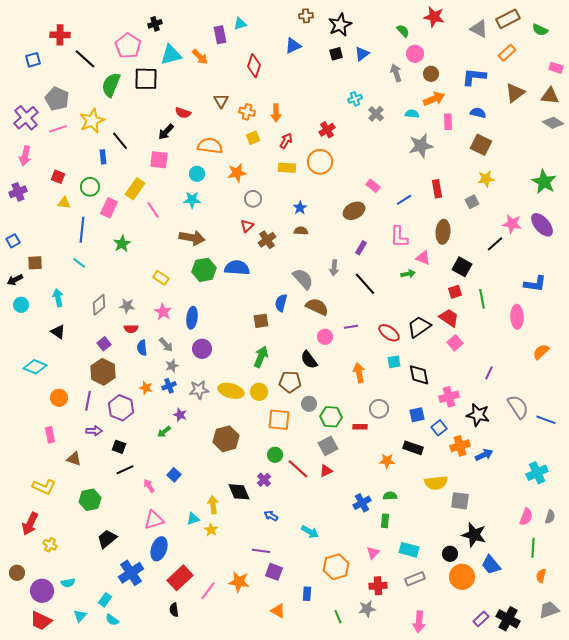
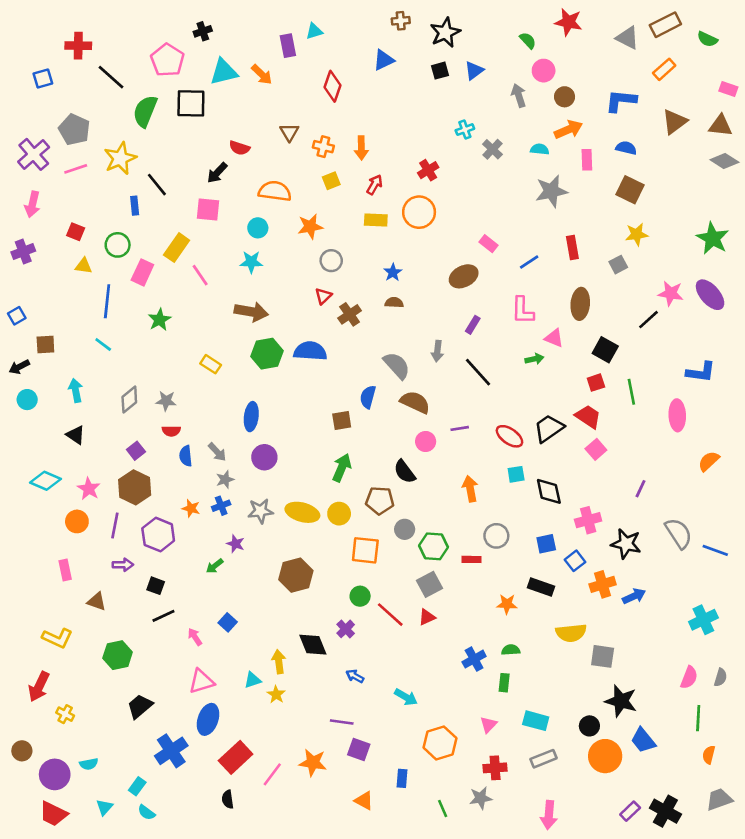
pink star: (163, 312) -> (89, 489), moved

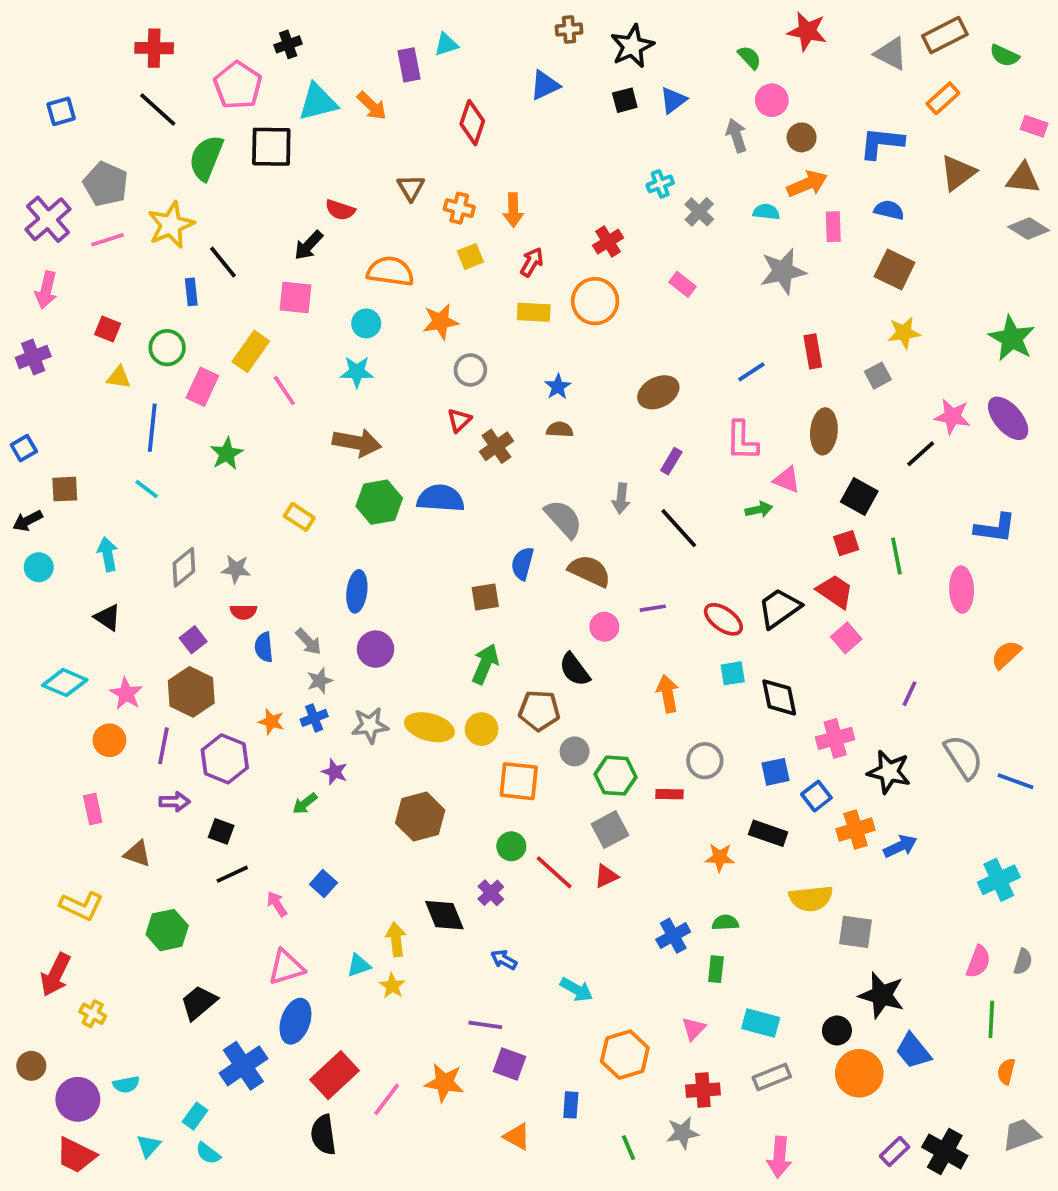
red cross: (78, 46) -> (154, 48), moved
pink rectangle: (488, 244) -> (682, 284), moved
black semicircle: (228, 799) -> (323, 1135), size x1.5

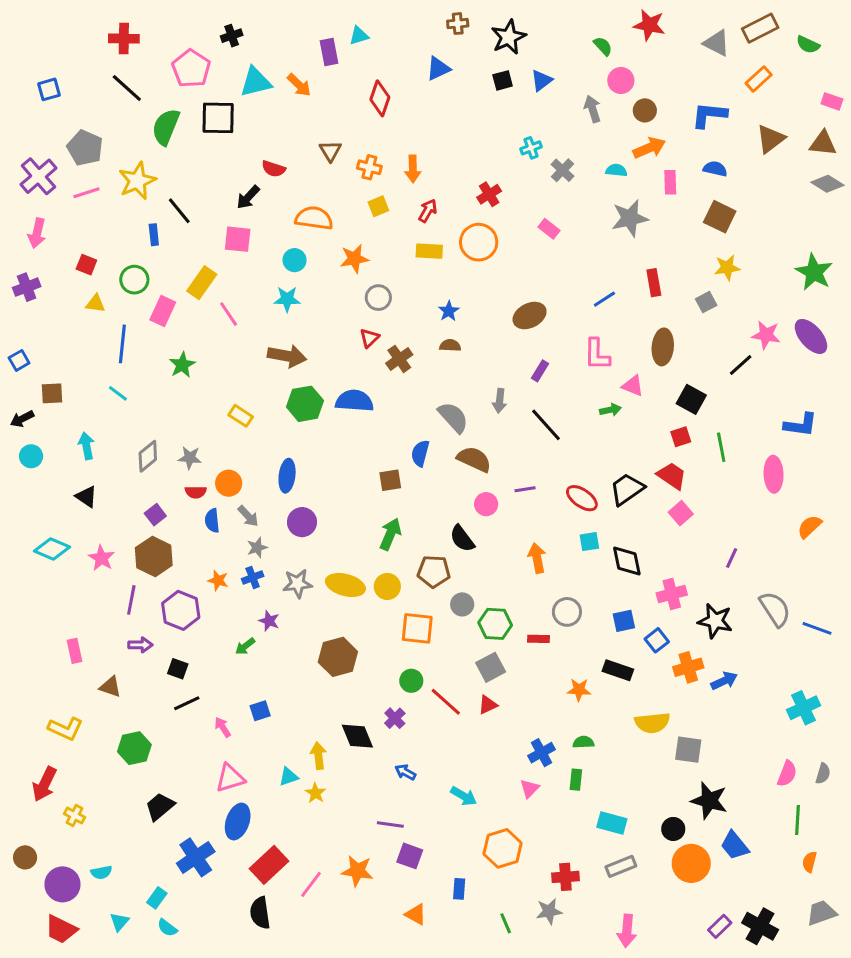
orange circle: (109, 740) -> (229, 483), moved
blue square: (323, 884) -> (260, 711), turned 30
pink triangle: (694, 1029) -> (530, 789), moved

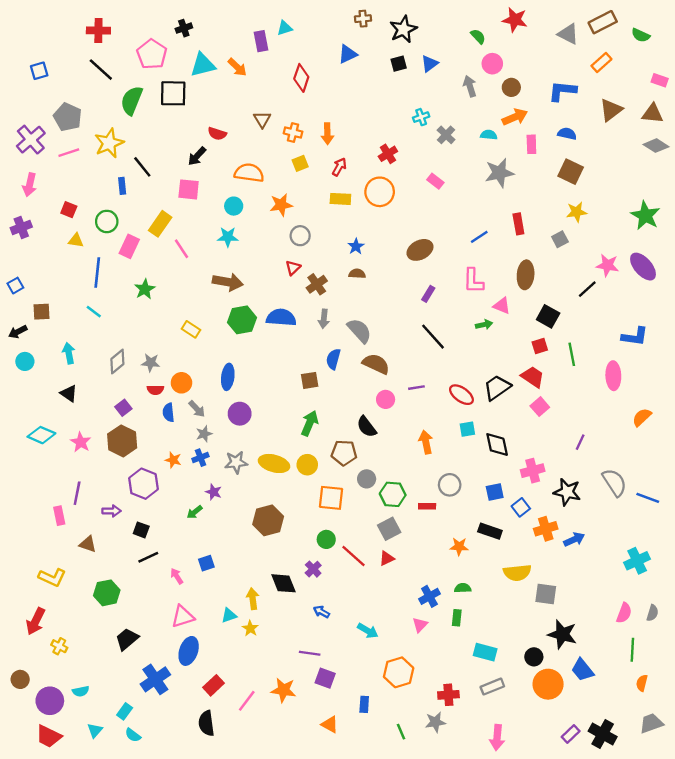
gray arrow: (500, 401) -> (324, 319), moved
purple line: (131, 600) -> (77, 493), moved
red rectangle: (269, 865) -> (214, 685), size x0.7

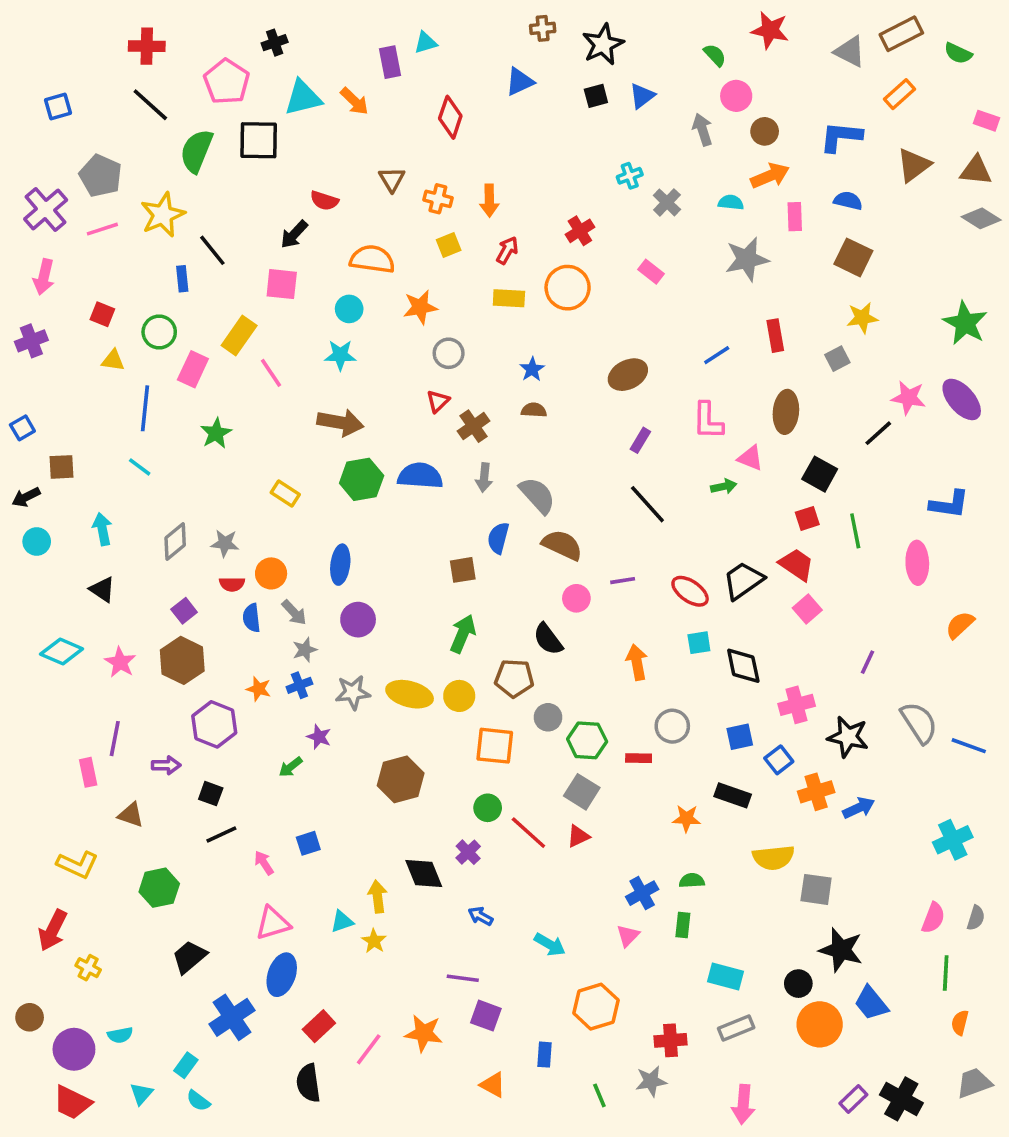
gray square: (389, 529) -> (582, 792), turned -30

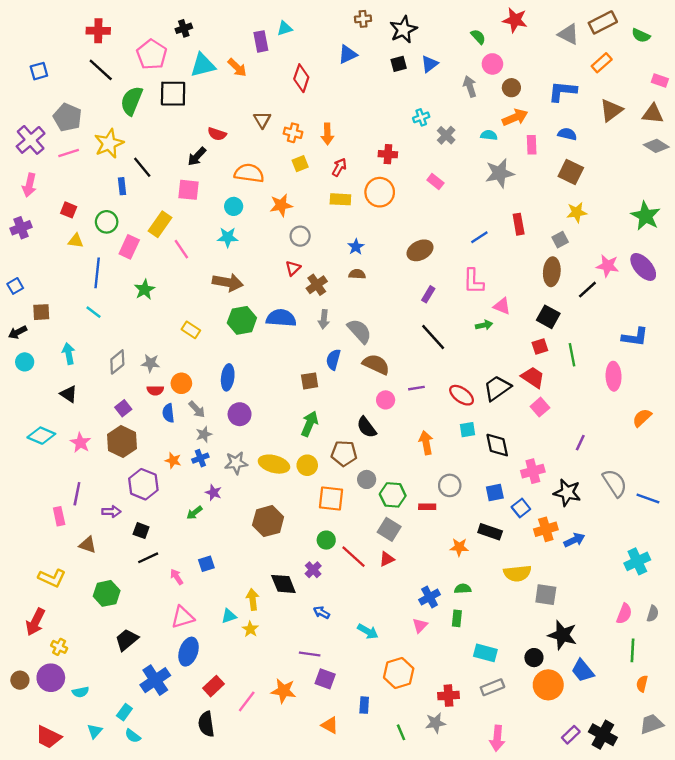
red cross: (580, 231) -> (388, 154), turned 36
brown ellipse: (786, 412) -> (552, 272), moved
purple circle: (74, 1049) -> (51, 678), moved

